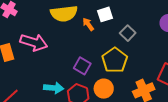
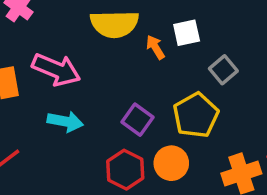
cyan arrow: (54, 88) -> (65, 121), moved

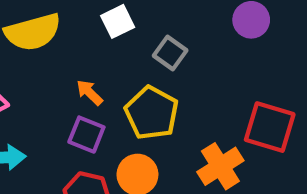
orange arrow: (155, 47) -> (90, 93), moved

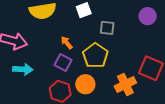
gray square: (170, 53) -> (107, 28), turned -35

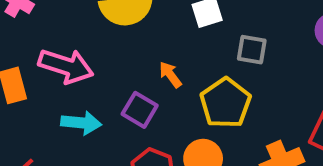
purple square: (63, 63) -> (140, 110), moved

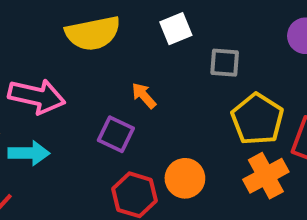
yellow pentagon: (225, 103) -> (257, 119), moved
cyan arrow: (81, 123) -> (29, 153), moved

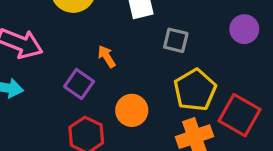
orange circle: (185, 178) -> (132, 110), moved

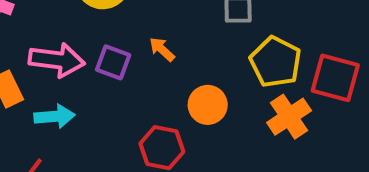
purple square: (79, 84) -> (113, 62), moved

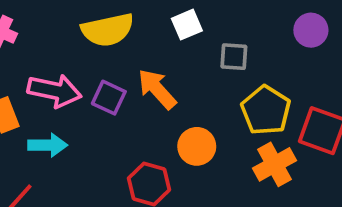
orange arrow: (162, 49) -> (157, 89), size x1.6

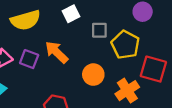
yellow pentagon: (266, 110) -> (125, 45), moved
orange circle: (197, 146) -> (93, 75), moved

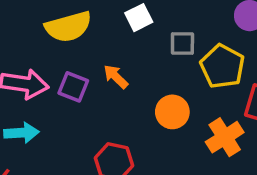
orange arrow: (56, 52) -> (116, 77), size x0.7

